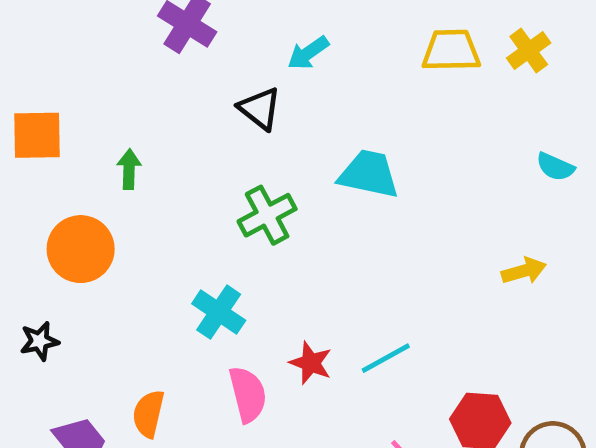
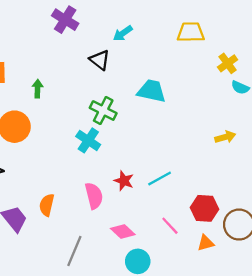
yellow cross: (529, 50) -> (228, 63), moved
green cross: (267, 215) -> (103, 111), turned -35
cyan cross: (219, 312) -> (88, 140), moved

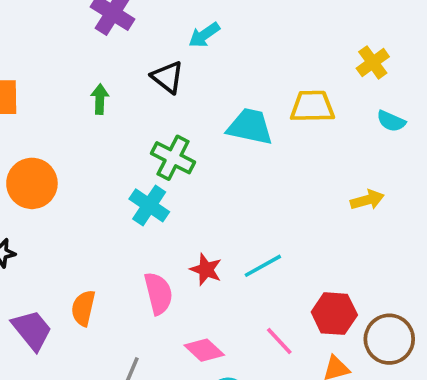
yellow trapezoid: (191, 32) -> (312, 106), moved
yellow cross: (228, 63) -> (373, 62), moved
green arrow: (38, 89) -> (100, 99), moved

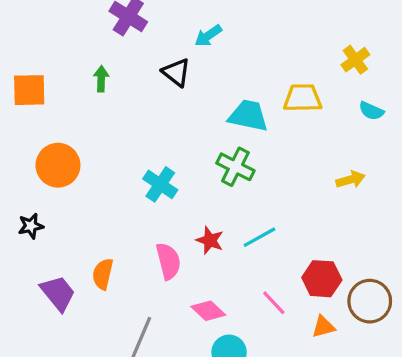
green arrow: (100, 99) -> (101, 79), moved
green cross: (173, 158) -> (235, 167), moved

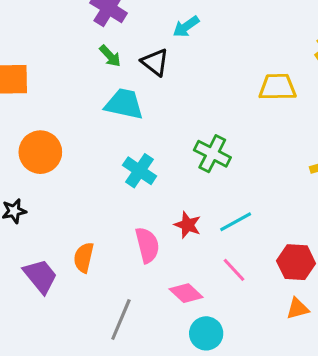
green arrow: (101, 79) -> (110, 56), moved, turned 135
cyan trapezoid: (248, 116) -> (124, 104), moved
pink line: (274, 303) -> (234, 270), moved

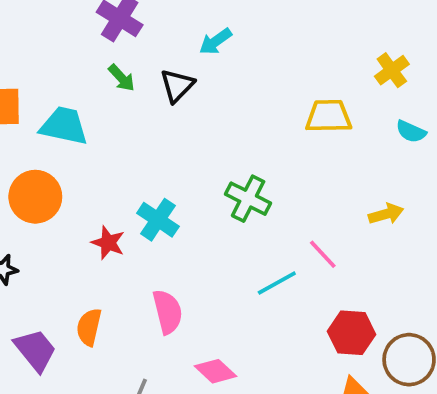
black triangle: (155, 62) -> (177, 86), turned 36
cyan trapezoid: (124, 104) -> (64, 126), moved
red star: (188, 225) -> (108, 243), moved
pink line: (234, 270) -> (323, 254), moved

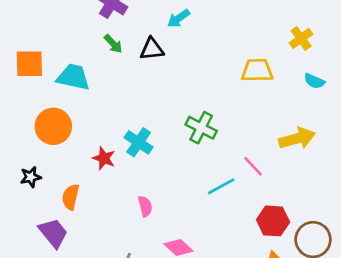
black triangle: (177, 86) -> (152, 49), turned 40
yellow arrow: (386, 214) -> (297, 138), size x1.5
pink semicircle: (168, 312) -> (145, 206), size x0.7
orange semicircle: (89, 327) -> (71, 197), moved

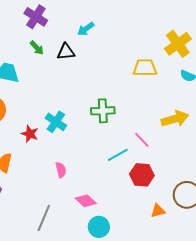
yellow cross: (301, 38) -> (178, 44), size x1.5
green cross: (201, 128) -> (103, 111), turned -30
red hexagon: (273, 221) -> (142, 175), moved

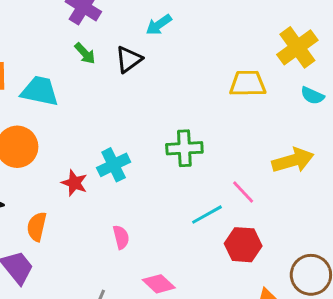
black triangle: (66, 52) -> (129, 59), turned -30
cyan cross: (56, 122) -> (114, 165), turned 30

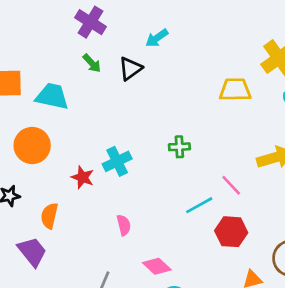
green cross: (184, 148) -> (179, 147), size x0.7

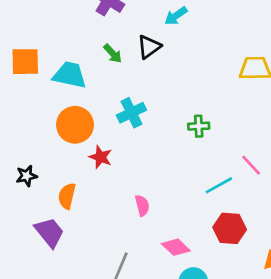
green arrow: (92, 63) -> (113, 54), moved
orange circle: (32, 145) -> (75, 125), moved
cyan cross: (117, 161) -> (131, 113), moved
red hexagon: (231, 232) -> (230, 228), moved

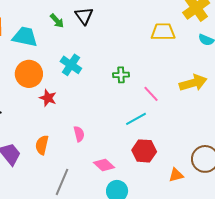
black triangle: (149, 47) -> (84, 16), turned -30
cyan cross: (131, 113) -> (71, 65), turned -30
pink line: (251, 165) -> (151, 94), moved
orange semicircle: (67, 196) -> (42, 145), moved

